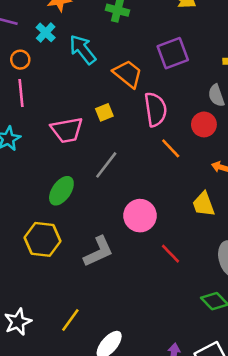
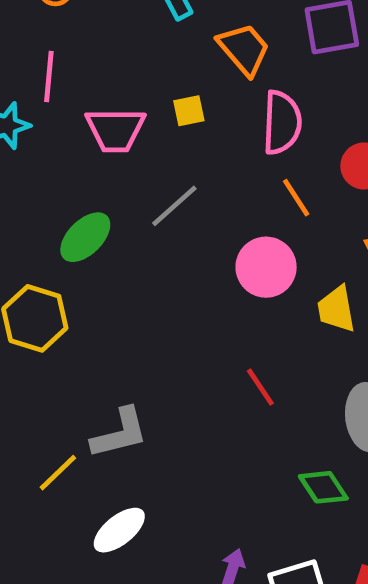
pink line: (21, 93) -> (49, 77), moved
pink circle: (140, 216) -> (266, 267), moved
gray L-shape: (98, 251) -> (120, 433), moved

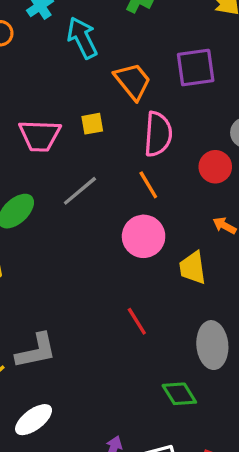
orange line: (296, 198) -> (148, 185), moved

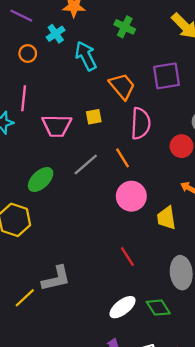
orange line: (148, 185) -> (123, 158), moved
white ellipse: (34, 420) -> (122, 307), moved

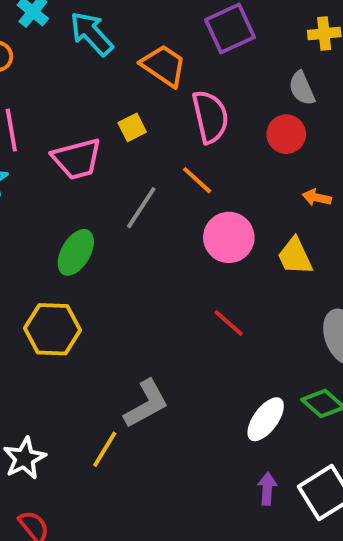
red line: (127, 257) -> (229, 323), moved

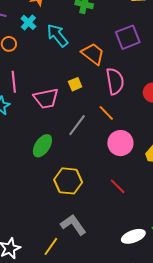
yellow hexagon: (52, 329) -> (68, 181), moved
gray L-shape: (146, 404) -> (73, 225), turned -100
white ellipse: (266, 419) -> (133, 236), turned 30

